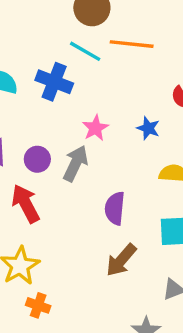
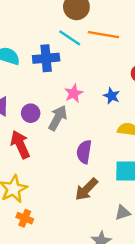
blue cross: (54, 82) -> (46, 58), turned -30

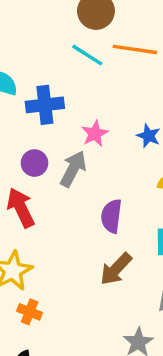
blue cross: (46, 58) -> (45, 105), moved

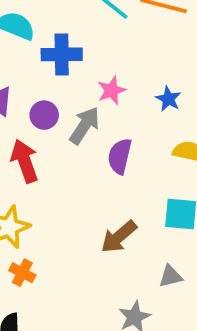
purple semicircle: (111, 216) -> (120, 156), moved

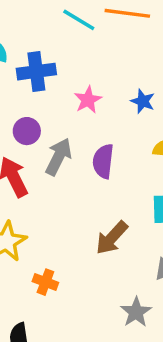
gray arrow: (85, 126) -> (58, 157), moved
orange cross: (22, 273) -> (45, 282), moved

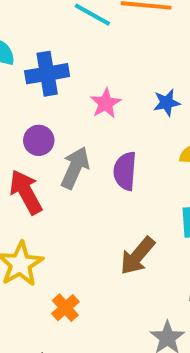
blue star: (143, 101) -> (167, 103), turned -30
orange cross: (45, 282) -> (65, 308), turned 30

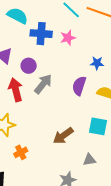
pink star: (105, 103) -> (68, 38), moved
purple semicircle: (125, 171) -> (79, 86), moved

